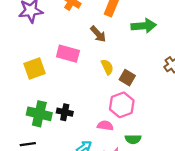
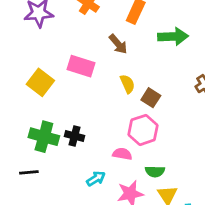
yellow square: (35, 69) -> (40, 82), turned -35

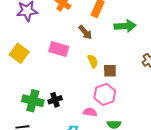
yellow square: (40, 82) -> (19, 53), moved
brown square: (151, 98) -> (110, 71), turned -32
black cross: (74, 136) -> (55, 100), turned -32

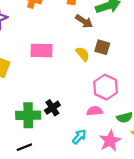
brown arrow: (85, 32) -> (84, 21), moved
brown square: (110, 71) -> (102, 47), moved, turned 32

